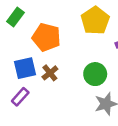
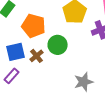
green circle: (95, 74) -> (58, 45), moved

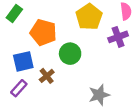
brown cross: (37, 56) -> (47, 76), moved

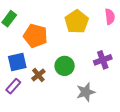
purple cross: (118, 37) -> (103, 60), moved
green circle: (70, 54) -> (65, 66), moved

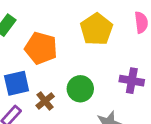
purple cross: (103, 60) -> (132, 81), turned 30

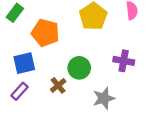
brown cross: (45, 101) -> (58, 85), moved

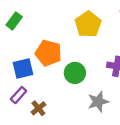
orange pentagon: (45, 33) -> (48, 53), moved
brown cross: (58, 85) -> (38, 108), moved

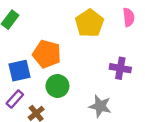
green circle: (75, 73) -> (57, 86), moved
gray star: (98, 102) -> (100, 106), turned 30

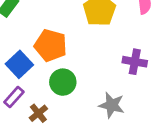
blue square: (20, 71) -> (19, 64), turned -30

